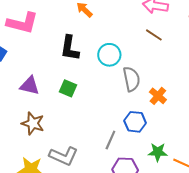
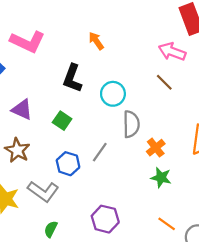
blue hexagon: (135, 122) -> (68, 164), moved
gray line: (110, 140) -> (100, 152), moved
green star: (158, 152) -> (161, 178), moved

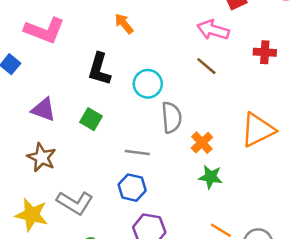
gray line: (100, 152) -> (137, 153), turned 66
blue hexagon: (68, 164) -> (132, 188), moved

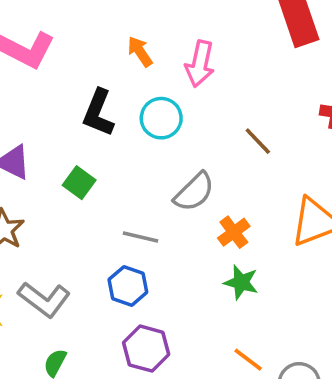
pink arrow: (213, 30) -> (200, 64), moved, turned -100
brown line: (206, 66) -> (258, 141), moved
cyan circle: (148, 84) -> (161, 118), moved
gray semicircle: (172, 117) -> (194, 192), turned 44

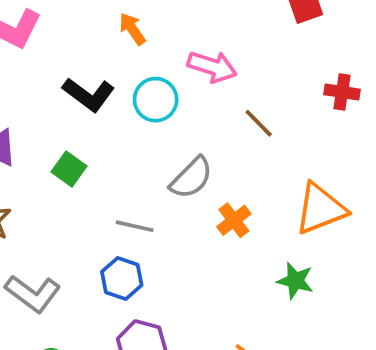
pink arrow: (200, 64) -> (212, 67), moved, turned -84
black L-shape: (98, 113) -> (89, 94), turned -75
green star: (241, 282) -> (295, 281), moved

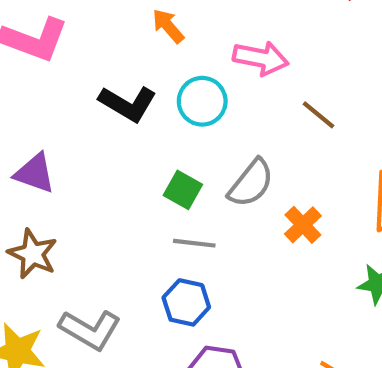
green square: (69, 169) -> (183, 190), moved

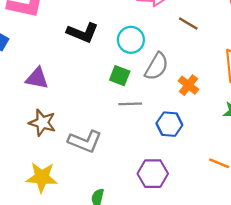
cyan circle: (202, 101) -> (131, 40), moved
blue hexagon: (186, 302) -> (169, 124), moved
gray L-shape: (90, 330) -> (85, 141), moved

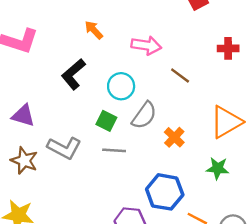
black L-shape: (83, 33) -> (73, 74), turned 112
blue hexagon: (169, 124) -> (165, 192), moved, size x1.4
gray L-shape: (85, 141) -> (64, 148), moved

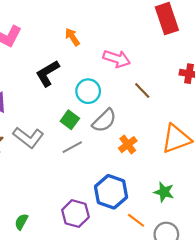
gray line: (114, 150) -> (72, 147), turned -42
green star: (218, 168) -> (164, 192), moved

